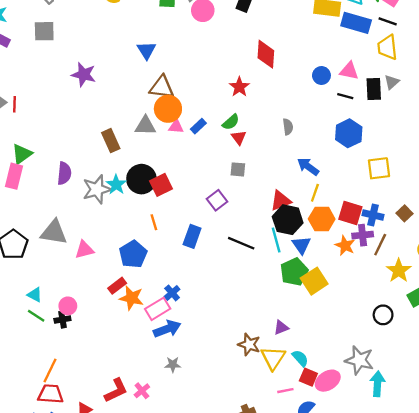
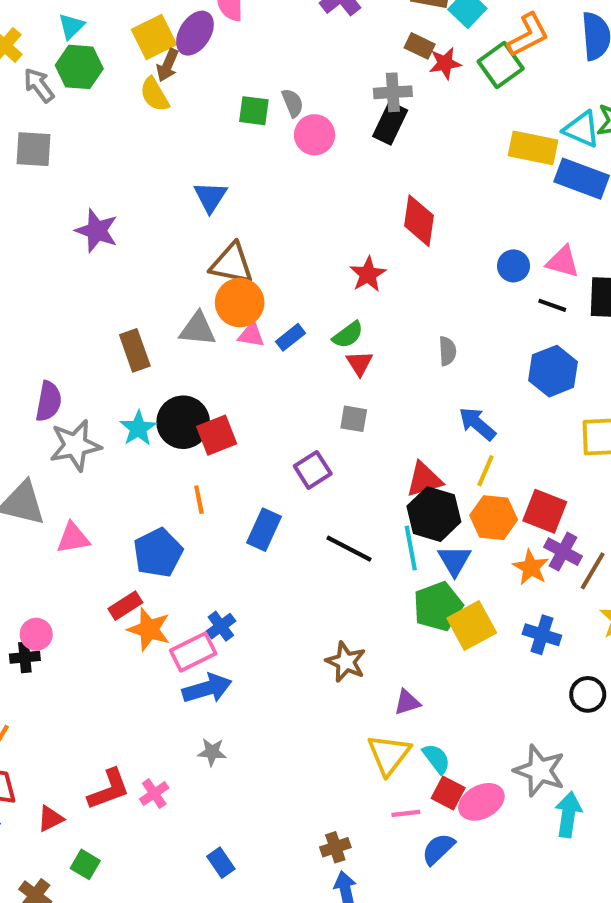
gray star: (97, 189) -> (75, 445), moved
blue cross: (373, 215) -> (542, 635), moved
purple cross: (363, 235) -> (563, 552), turned 30
brown star: (249, 345) -> (346, 662), moved

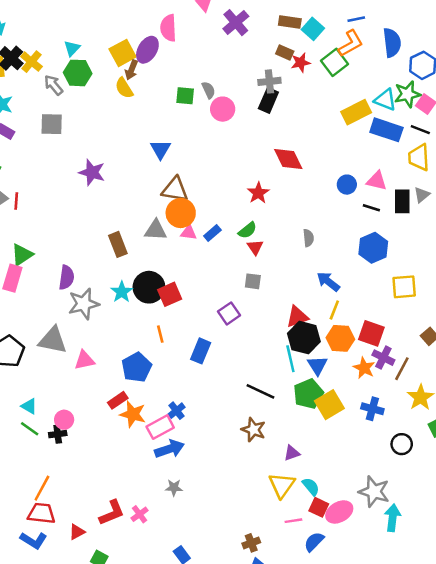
yellow rectangle: (533, 148) -> (356, 112), turned -36
red diamond: (419, 221) -> (288, 159), turned -32
black line: (349, 549) -> (260, 391), moved

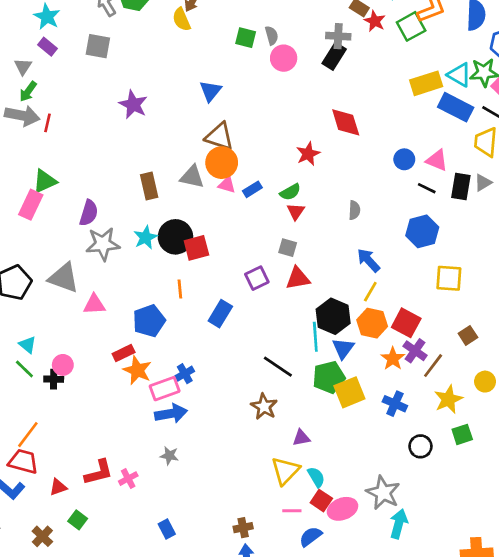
red star: (301, 63) -> (375, 21), turned 30
red triangle: (297, 317) -> (298, 278), moved

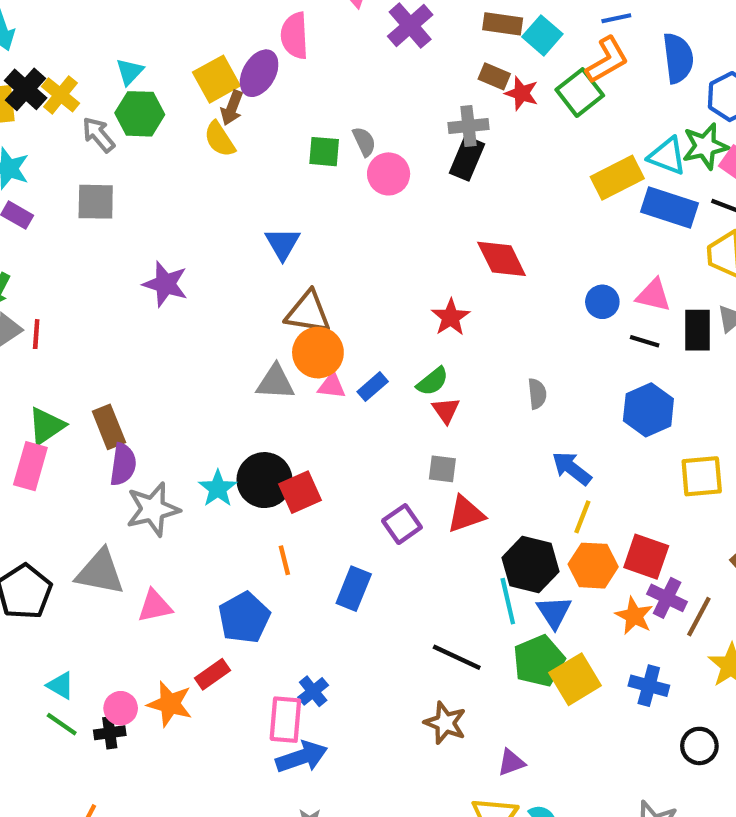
brown rectangle: (149, 186) -> (109, 427), moved
orange star: (137, 370) -> (170, 704), moved
pink rectangle: (165, 389) -> (285, 720), turned -56

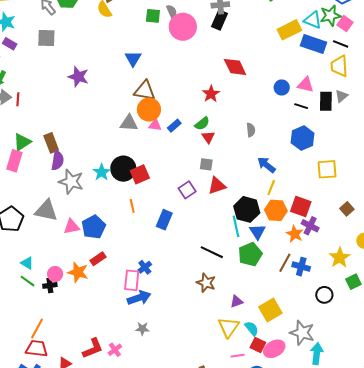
pink circle: (389, 174) -> (183, 27), size x1.4
gray star: (153, 509) -> (71, 182), turned 30
brown line: (699, 617) -> (285, 263), moved
blue pentagon: (244, 618) -> (94, 227), moved
yellow square: (575, 679) -> (270, 310), moved

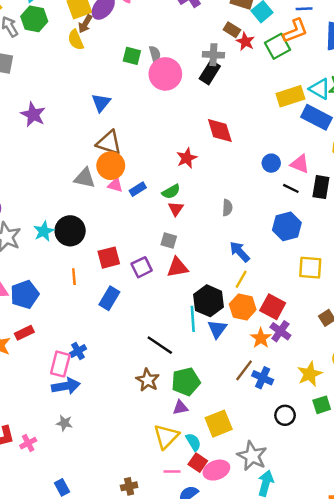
red square: (140, 174) -> (109, 258), moved
green pentagon: (250, 254) -> (186, 382), moved

